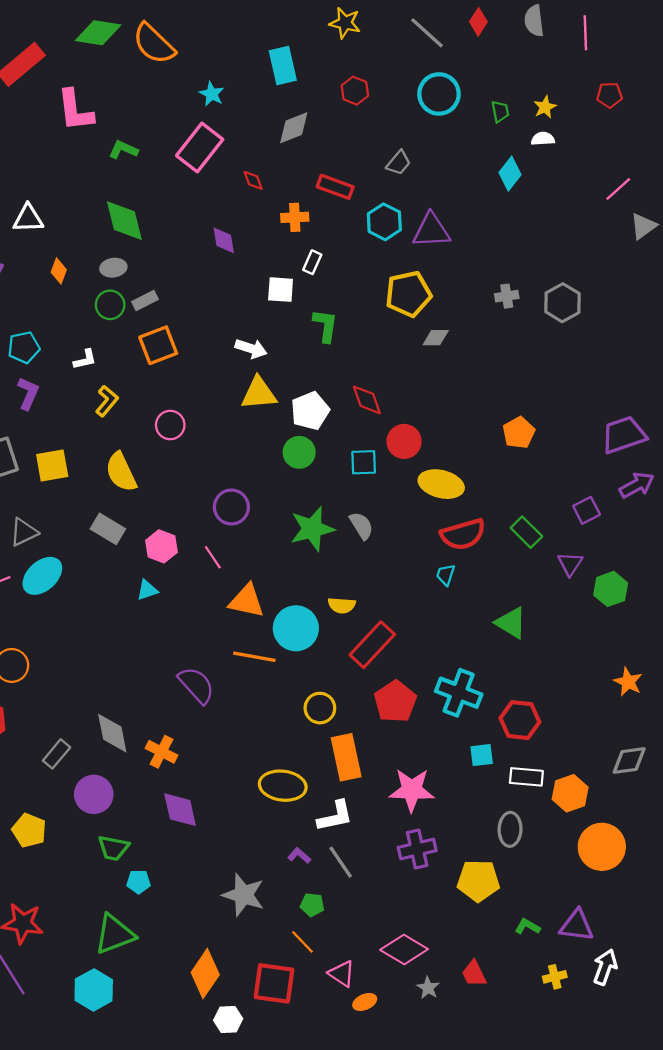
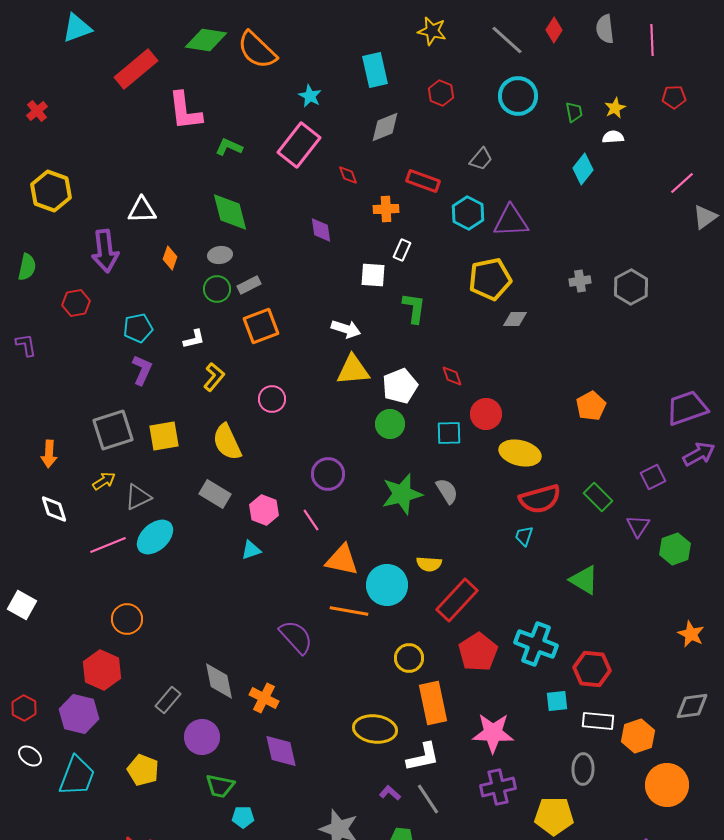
red diamond: (367, 400) -> (452, 376), size x0.7

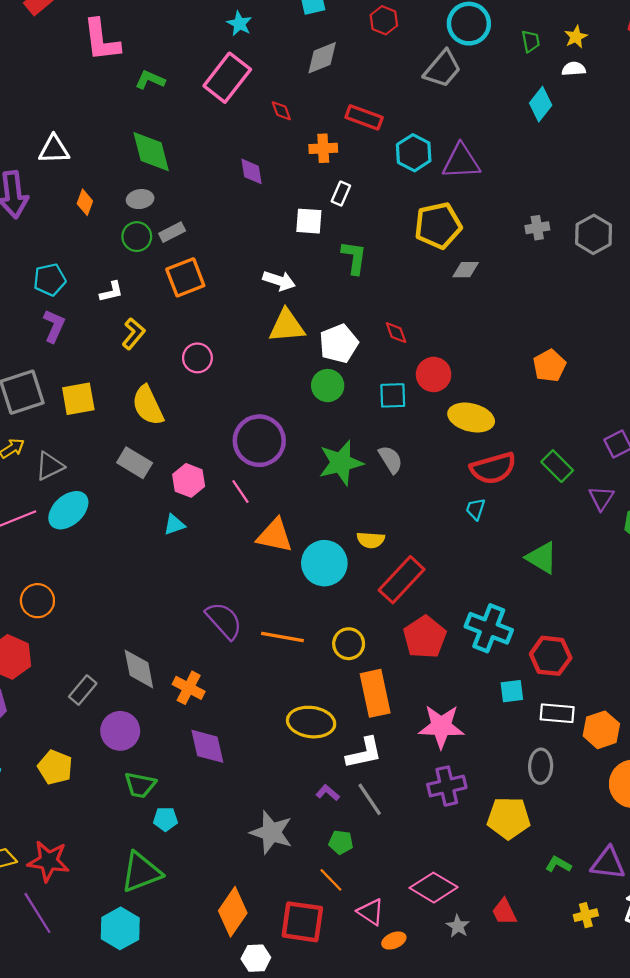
gray trapezoid: (481, 159) -> (442, 69), moved, size x1.5
purple circle: (328, 474) -> (259, 441), size x1.4
orange line: (349, 611) -> (282, 637), moved

